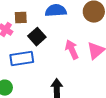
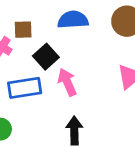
pink arrow: (72, 50) -> (67, 82), moved

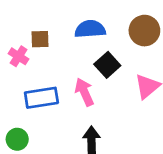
black square: (46, 57) -> (107, 65), moved

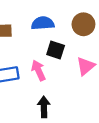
black square: (107, 65) -> (56, 50), turned -30

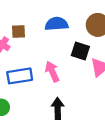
black square: (56, 50) -> (80, 51), moved

